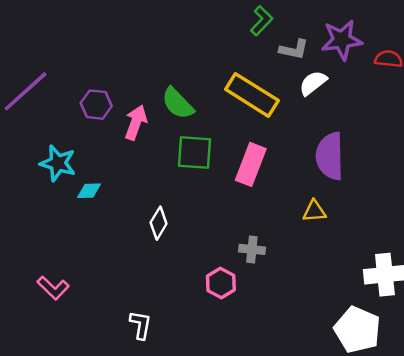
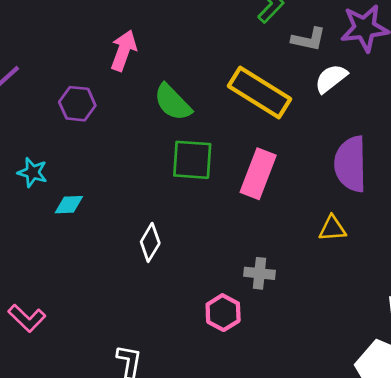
pink arrow: (136, 123) -> (124, 50), moved
cyan star: (58, 163) -> (32, 172), size x0.7

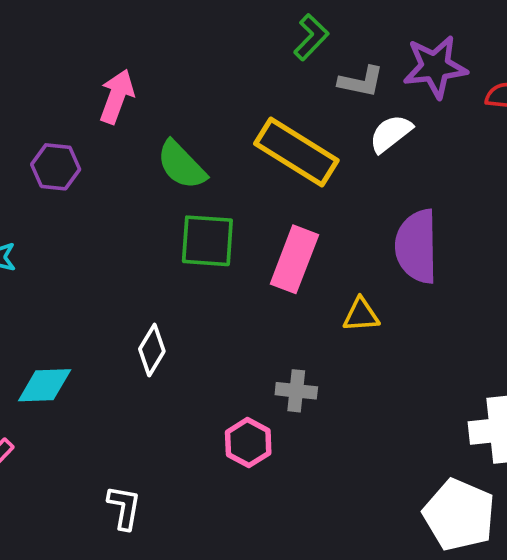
cyan diamond: (69, 205) -> (45, 385), moved, size x1.4
yellow triangle: (332, 228) -> (361, 315), moved

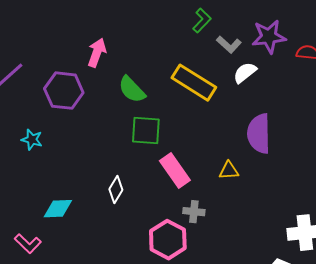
gray L-shape: (361, 82) -> (229, 45), turned 30
purple hexagon: (56, 167) -> (64, 91), size x1.5
pink rectangle: (294, 259) -> (175, 171), moved, turned -56
pink hexagon: (248, 443) -> (168, 240), size x1.5

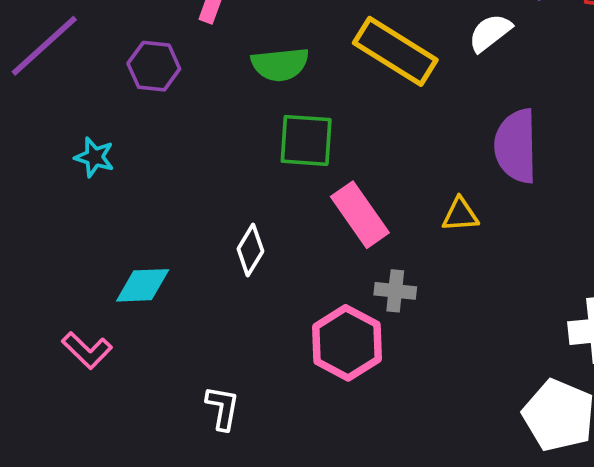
green semicircle: (132, 90) -> (280, 64), turned -52
purple hexagon: (64, 91) -> (154, 66), size x0.7

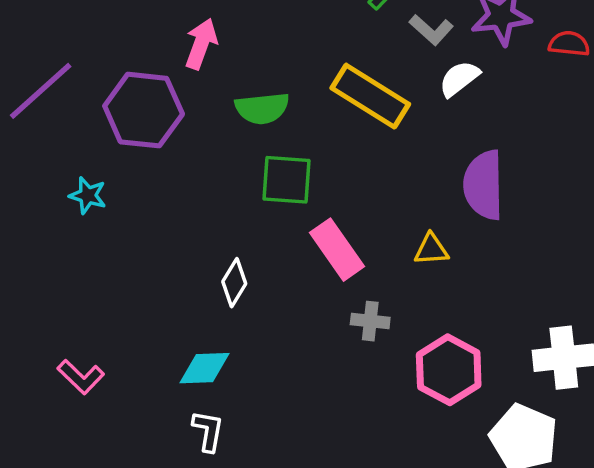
purple hexagon: (154, 66) -> (144, 110), size x1.6
cyan diamond: (143, 285) -> (205, 368), moved
pink hexagon: (347, 343) -> (449, 370), moved

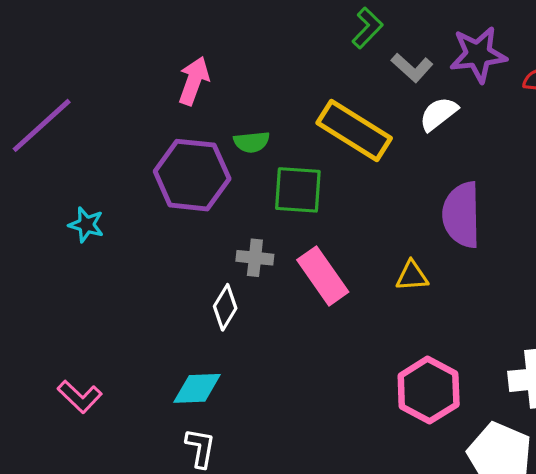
green semicircle: (262, 108) -> (252, 142), size x0.7
purple hexagon: (144, 110) -> (192, 175), moved
green square: (287, 180) -> (298, 190), moved
gray cross: (370, 321) -> (255, 258), moved

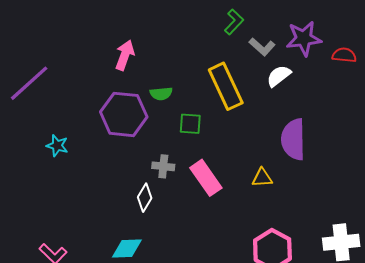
yellow rectangle: (354, 130) -> (226, 86), turned 33
green square: (298, 190) -> (190, 124), size x0.7

